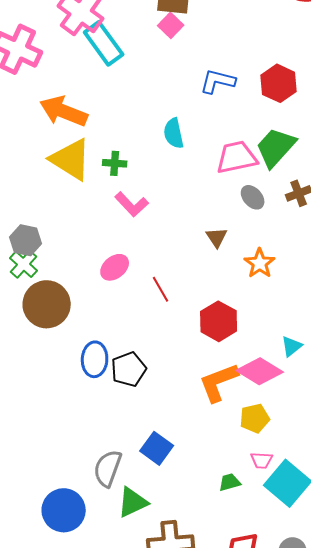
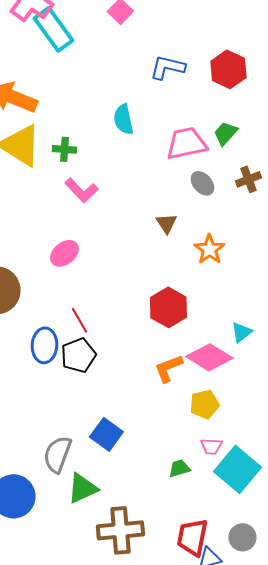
green trapezoid: (276, 147) -> (225, 133), size x0.6
red line: (161, 289) -> (79, 320), moved
orange L-shape: (219, 382) -> (168, 368), size x0.7

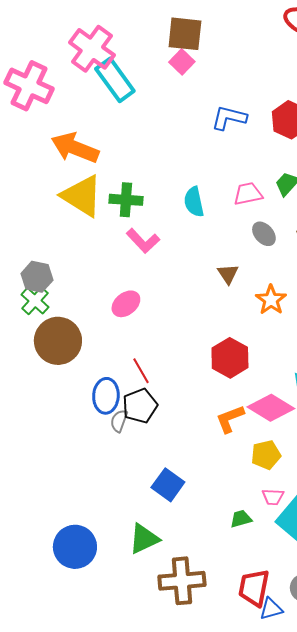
cyan semicircle: (123, 119) -> (194, 202), moved
pink trapezoid: (186, 143) -> (248, 194), size x0.7
green cross: (64, 149) -> (126, 200), size x1.4
gray semicircle: (57, 454) -> (119, 421), moved, size x0.6

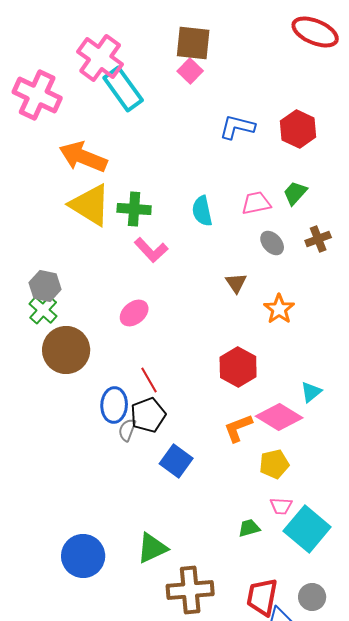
blue square: (168, 485) -> (176, 461), moved

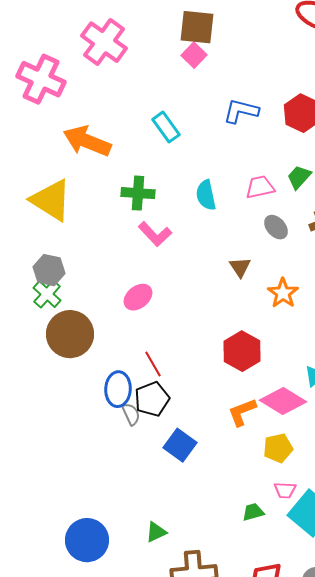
cyan rectangle: (123, 89) -> (166, 127), moved, size x0.7
yellow triangle: (90, 205) -> (51, 200), moved
gray semicircle: (127, 430) -> (131, 414), turned 135
green triangle: (152, 548) -> (156, 532), size x0.7

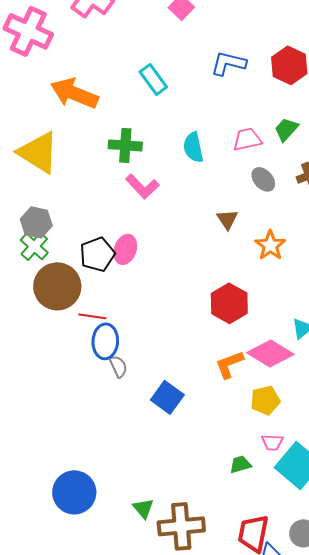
pink ellipse: (138, 297) -> (125, 249), turned -32
red line: (153, 364) -> (92, 316), moved, turned -52
black pentagon: (152, 399) -> (97, 254), moved
green triangle: (156, 532) -> (143, 508), moved, turned -45

